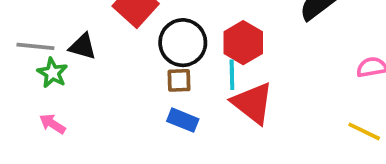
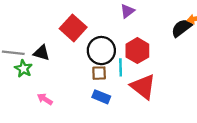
cyan line: (232, 75) -> (121, 67), moved
pink arrow: (52, 124) -> (45, 99), moved

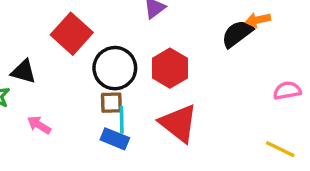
cyan line: (121, 67) -> (122, 120), moved
pink arrow: (45, 99) -> (39, 125), moved

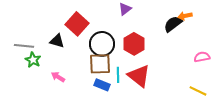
black triangle: (23, 72) -> (57, 41), moved
brown square: (111, 103) -> (100, 64), size x1.6
cyan line: (122, 120) -> (118, 75), moved

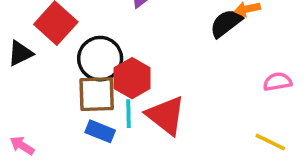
black triangle: (57, 41) -> (20, 53), turned -42
red hexagon: (134, 44) -> (132, 78), moved
pink arrow: (58, 77) -> (22, 146), moved

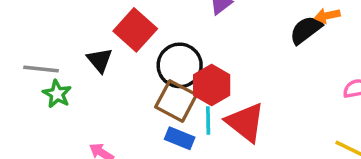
black triangle: (20, 53) -> (100, 60), turned -44
brown square: (97, 94) -> (176, 101), turned 30

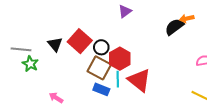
red square: (135, 30) -> (80, 41), moved
black circle: (180, 65) -> (101, 47), size x0.6

